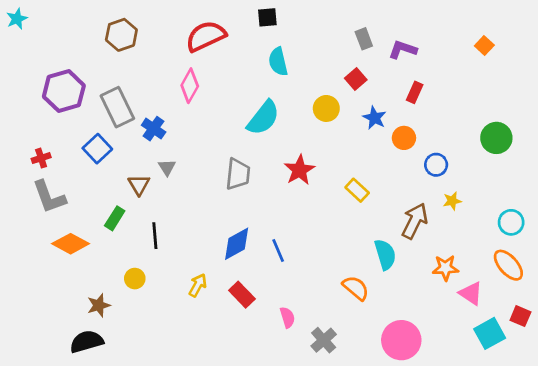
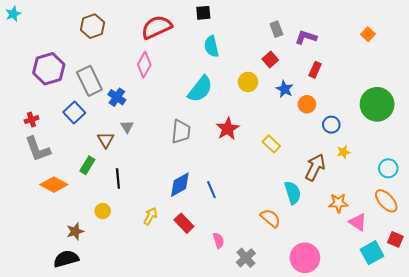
green circle: (496, 138) -> (377, 104), size x1.4

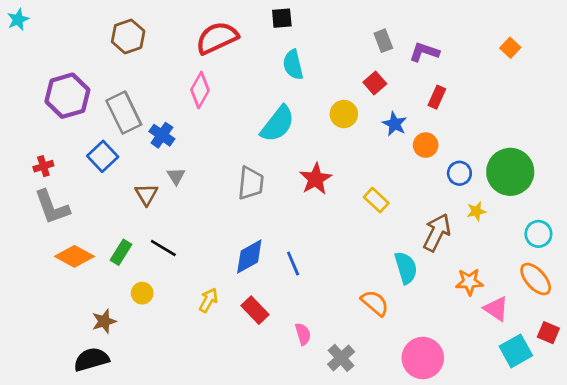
green circle: (377, 104) -> (510, 172), moved
green rectangle: (87, 165) -> (121, 252), moved
black line: (118, 178) -> (163, 248), turned -54

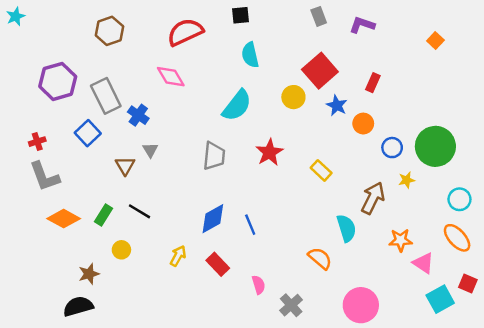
gray rectangle: (383, 41) -> (319, 16), moved
purple L-shape: (424, 52) -> (362, 25), moved
red square: (375, 83) -> (320, 71), size x1.8
pink diamond: (200, 90) -> (171, 77), turned -60

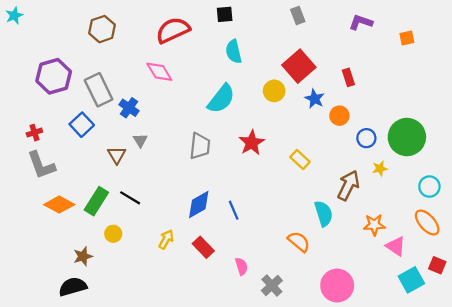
purple L-shape: (362, 25) -> (361, 22), moved
orange square: (435, 41) -> (407, 38), turned 35
red rectangle: (373, 83) -> (348, 77), turned -42
green rectangle: (103, 215) -> (96, 201), size x1.4

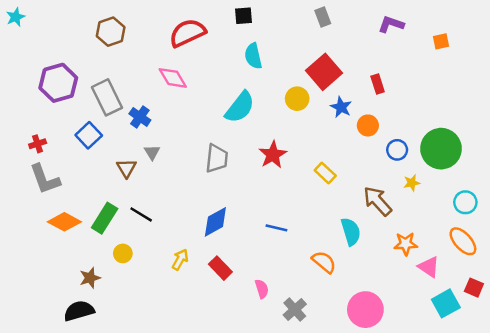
brown arrow: (348, 185) -> (378, 201), turned -68
blue line: (234, 210) -> (276, 228), moved, turned -54

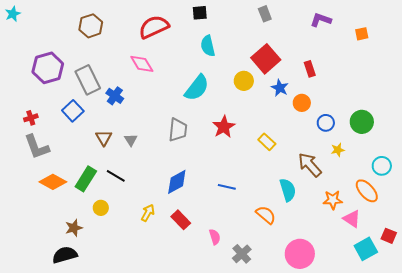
green circle: (441, 149) -> (362, 122), size x0.7
gray triangle: (152, 152) -> (131, 140), moved
orange ellipse: (463, 241) -> (367, 191), moved

